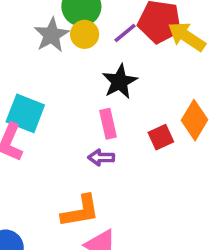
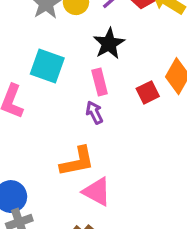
cyan square: (25, 113) -> (47, 66), moved
purple arrow: (101, 158) -> (94, 113), turned 65

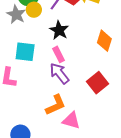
red square: (148, 92) -> (98, 83), moved, size x1.5
purple arrow: (94, 113) -> (59, 73), size x1.6

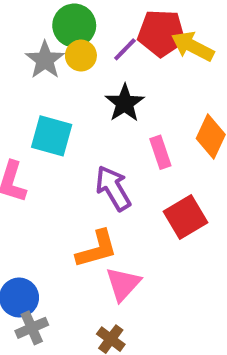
pink rectangle: (58, 54) -> (160, 152), moved
pink triangle: (71, 120) -> (123, 284), turned 48

